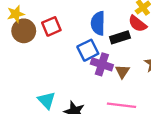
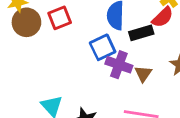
red semicircle: (137, 24) -> (163, 17), turned -84

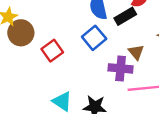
red square: (60, 18) -> (52, 51), moved
purple cross: (119, 65) -> (121, 68), moved

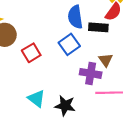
black rectangle: (125, 16) -> (98, 27), turned 30

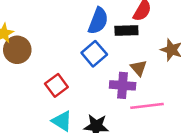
blue semicircle: (75, 17) -> (98, 21), turned -145
red square: (31, 53) -> (56, 85), moved

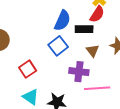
brown triangle: (139, 68) -> (93, 51), moved

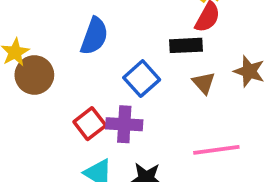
blue semicircle: (62, 21) -> (94, 36), moved
purple cross: (79, 72) -> (124, 124), moved

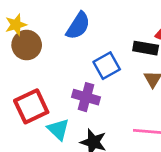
red square: (90, 124) -> (31, 106), moved, size x1.4

